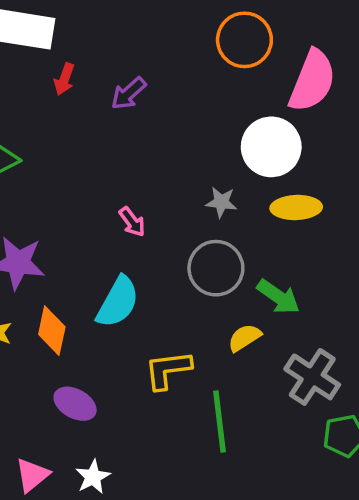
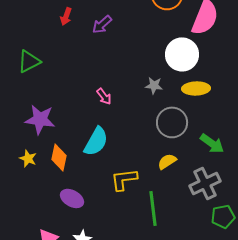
gray circle: (216, 268) -> (172, 122), moved
green arrow: (278, 297) -> (212, 143), moved
gray cross: (312, 377) -> (205, 183), turned 32

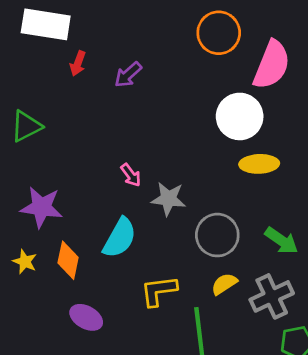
gray star: (154, 85) -> (168, 199), moved, size x1.4
gray circle: (172, 122) -> (217, 235), moved
yellow semicircle: (167, 161) -> (224, 284), moved

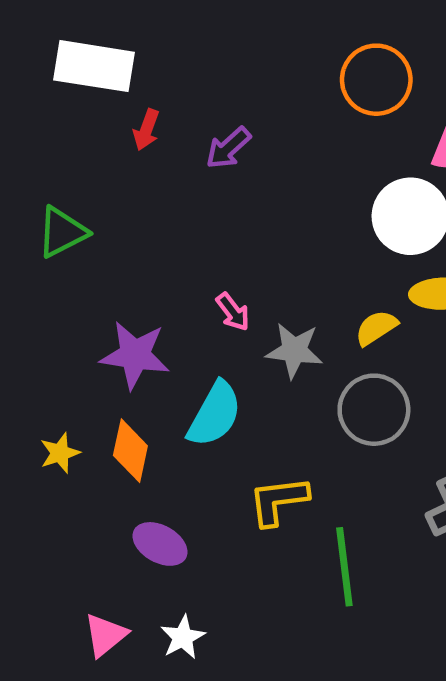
purple star: (42, 207) -> (135, 355), moved
yellow star: (25, 262) -> (60, 453), turned 30
yellow semicircle: (224, 284) -> (376, 328), moved

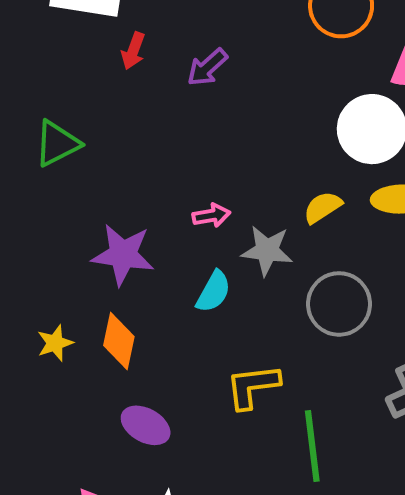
pink arrow: (233, 312) -> (211, 215), turned -63
yellow semicircle: (376, 328) -> (323, 207), moved
cyan semicircle: (215, 414) -> (213, 292), moved, size x0.7

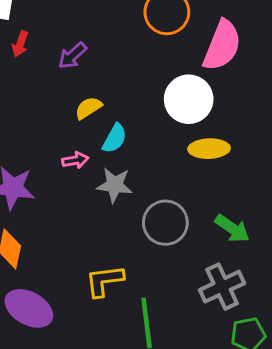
yellow semicircle: (323, 207) -> (88, 108), moved
cyan semicircle: (213, 292) -> (115, 138), moved
purple ellipse: (146, 425) -> (29, 308), size x1.4

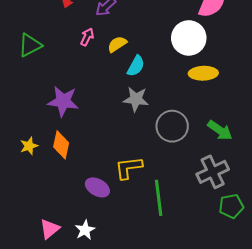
pink arrow: (75, 160) -> (87, 37), moved, turned -54
purple ellipse: (29, 308) -> (97, 187), moved, size x0.7

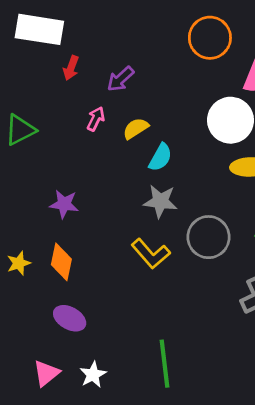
purple star: (63, 101) -> (64, 204), size x0.7
yellow L-shape: (129, 168) -> (151, 254), moved, turned -124
purple ellipse: (97, 187) -> (70, 318), moved
green line: (159, 198) -> (164, 364), moved

